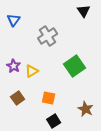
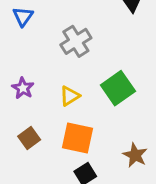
yellow triangle: (32, 71) -> (70, 96), moved
orange square: (49, 98) -> (77, 138), size x1.5

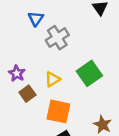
blue triangle: (23, 16) -> (36, 19), moved
brown square: (29, 138) -> (27, 94), moved

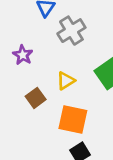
purple star: (17, 73) -> (23, 55), moved

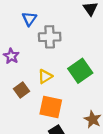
gray cross: (71, 31) -> (50, 37), turned 30

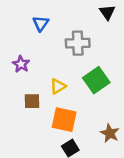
gray cross: (50, 37) -> (78, 43), moved
brown square: (21, 90) -> (32, 101), turned 35

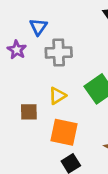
gray cross: (78, 43) -> (59, 52), moved
purple star: (21, 64) -> (17, 50), moved

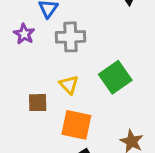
yellow triangle: (57, 96) -> (69, 85), turned -42

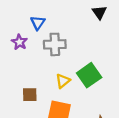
yellow triangle: (69, 85) -> (63, 81), moved, turned 35

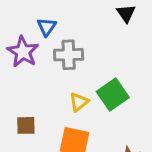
purple star: (19, 42) -> (23, 52), size x1.5
brown square: (30, 95) -> (26, 125), moved

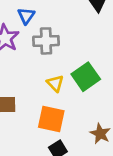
yellow triangle: (79, 102) -> (55, 83), turned -36

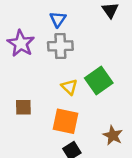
blue triangle: (26, 16) -> (58, 19), moved

